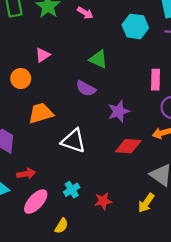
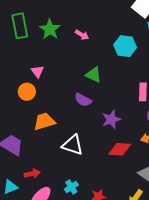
pink triangle: (43, 55) -> (38, 72), moved, turned -32

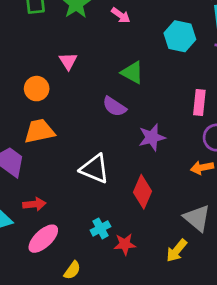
pink triangle: (38, 72) -> (68, 61), moved
orange trapezoid: (44, 121) -> (39, 131), moved
red diamond: (120, 149) -> (142, 192), moved, turned -75
cyan cross: (71, 187) -> (100, 228), moved

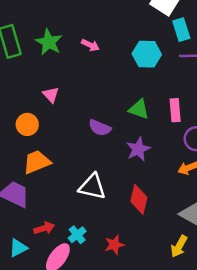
green triangle: (132, 73) -> (139, 109), moved
cyan cross: (100, 228) -> (77, 235), moved
red star: (125, 244) -> (114, 245), moved

